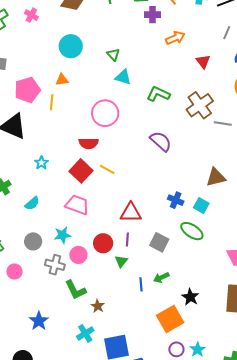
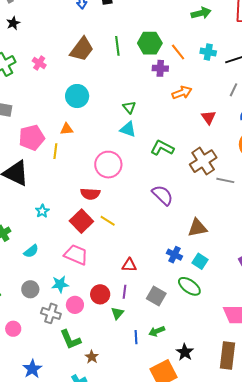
green triangle: (113, 55) -> (129, 107), moved
brown triangle: (216, 177) -> (197, 228), moved
red triangle: (131, 213) -> (129, 265), size x0.7
pink circle: (14, 272) -> (13, 329), moved

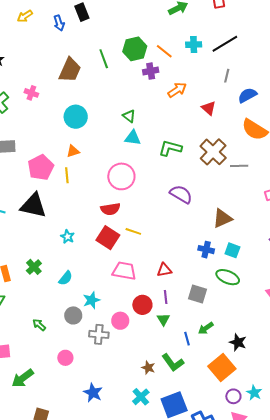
pink trapezoid: (76, 255) -> (124, 271), moved
cyan star: (60, 284) -> (91, 300), moved
green L-shape: (70, 340) -> (173, 363), moved

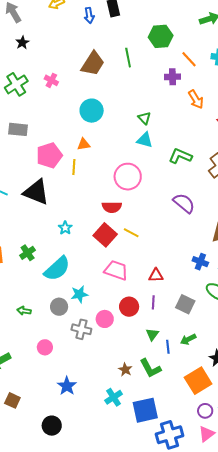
green hexagon: (135, 49) -> (161, 36), moved
orange arrow: (177, 90) -> (196, 99), turned 84
cyan semicircle: (66, 278) -> (57, 269), size x1.8
green triangle: (163, 319) -> (152, 334), moved
green arrow: (39, 325) -> (24, 311), turned -40

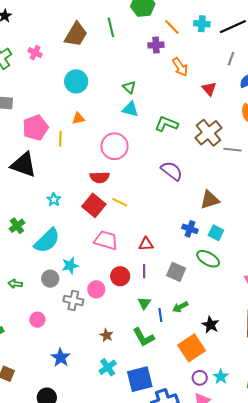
orange triangle: (84, 144) -> (78, 118), moved
brown star: (125, 370) -> (106, 335), moved

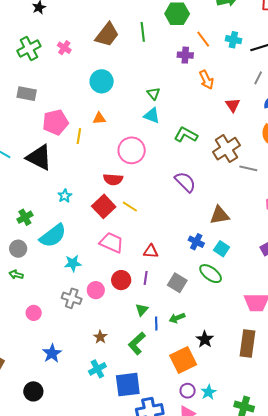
gray circle: (50, 279) -> (18, 249), moved
green L-shape: (144, 337) -> (137, 343), turned 70

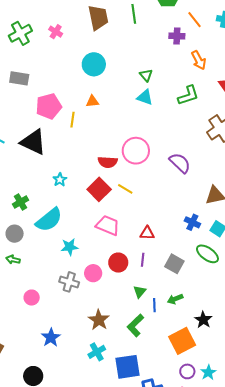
brown trapezoid: (107, 35) -> (98, 18), turned -48
green L-shape: (186, 135) -> (188, 95), moved, turned 135
pink circle: (132, 150) -> (136, 151), moved
brown star: (100, 337) -> (99, 320), size x1.5

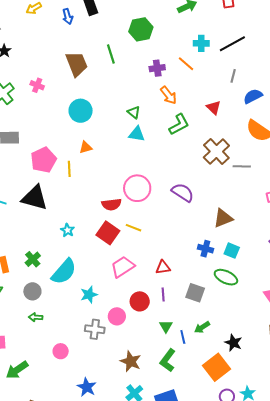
orange line: (194, 20) -> (186, 64), moved
orange arrow: (199, 60) -> (169, 95), moved
pink trapezoid: (108, 225) -> (123, 267), turned -45

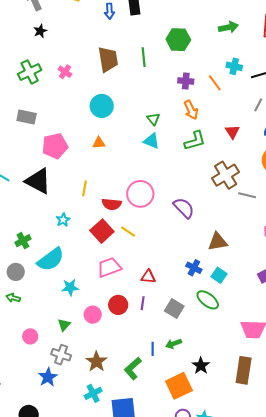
yellow line: (69, 169) -> (85, 188), moved
green triangle: (166, 326) -> (64, 325), moved
gray cross: (95, 329) -> (61, 355), moved

